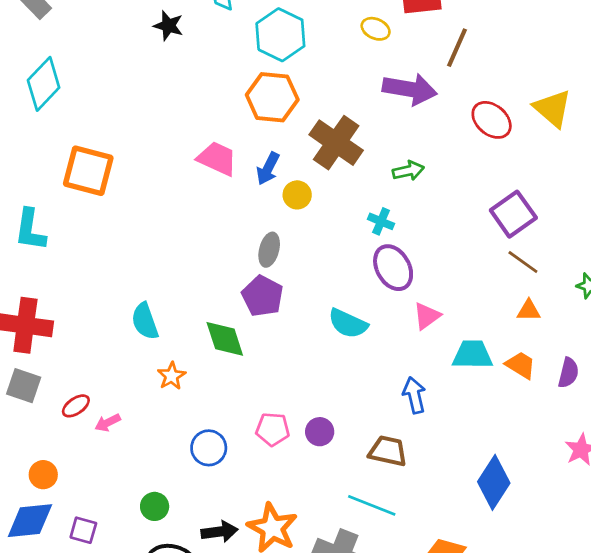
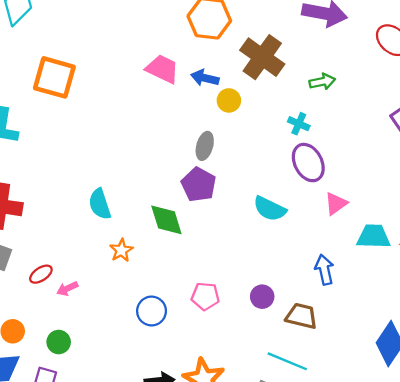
blue arrow: (268, 169) -> (205, 78), turned 76
purple circle: (320, 432) -> (262, 297), moved
green circle: (155, 506) -> (59, 342), moved

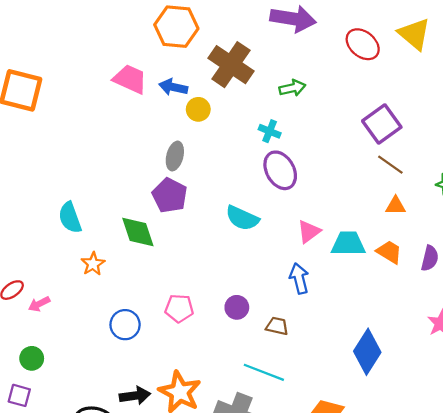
pink triangle: (336, 204) -> (309, 232), moved
brown trapezoid: (301, 316) -> (277, 326), size x0.7

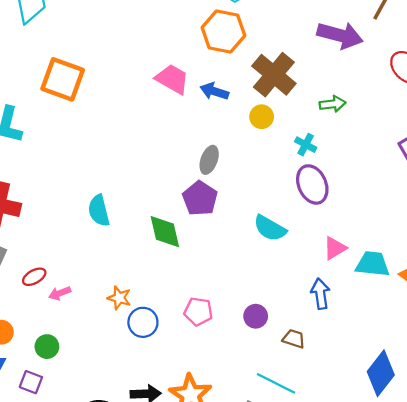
yellow circle: (198, 109) -> (262, 117), moved
orange star: (93, 264) -> (119, 298), moved, turned -30

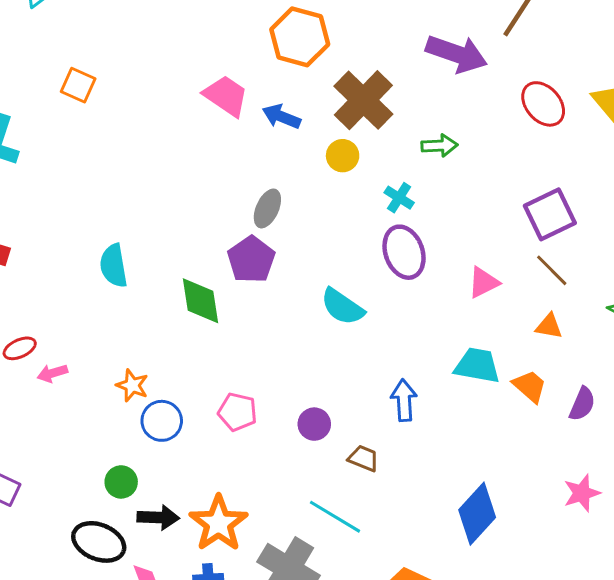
orange square: (63, 79) -> (78, 85), size x0.6
pink triangle: (335, 248) -> (483, 283), moved
green circle: (47, 347) -> (121, 482), moved

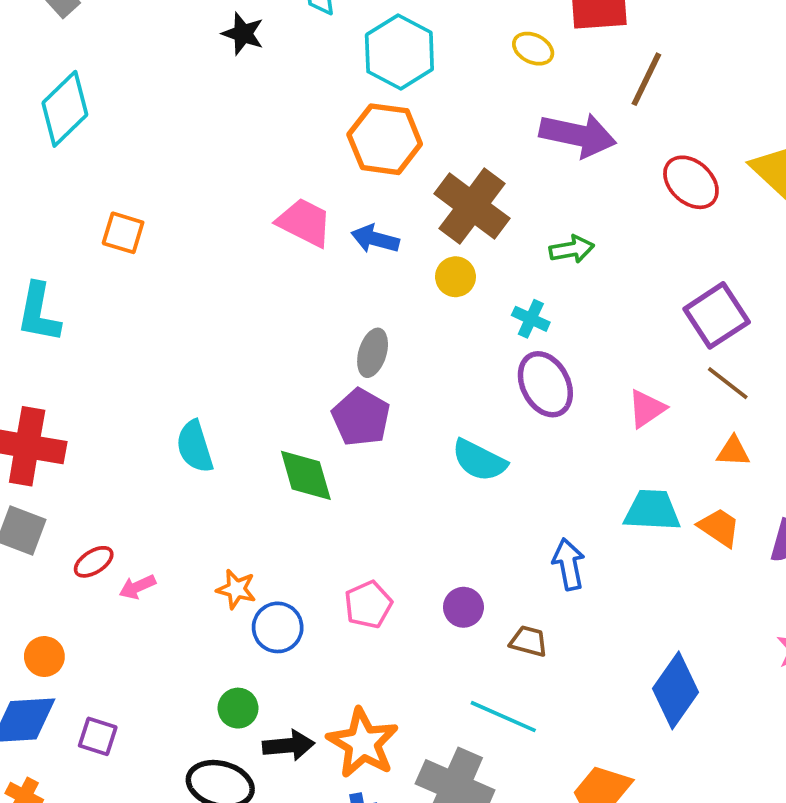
pink pentagon: (237, 412) -> (368, 605), turned -30

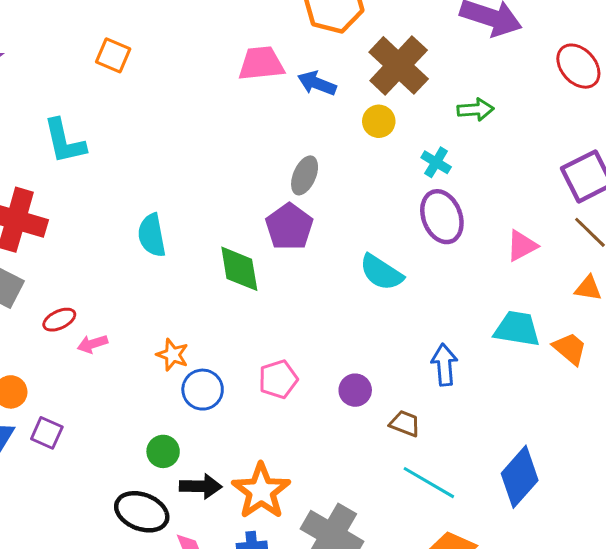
pink trapezoid: (304, 222) -> (261, 63), turned -39
cyan L-shape: (39, 313) -> (64, 141), moved, turned -30
cyan line: (503, 717) -> (429, 483), moved
purple square: (98, 736) -> (47, 433), moved

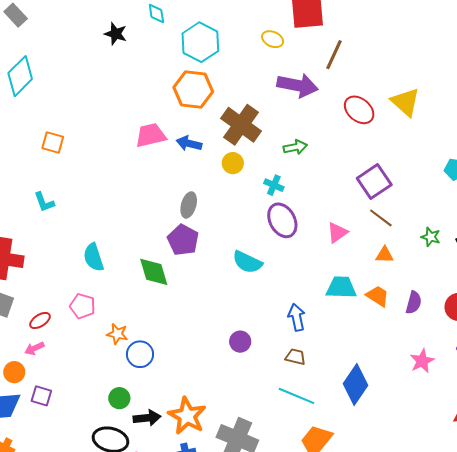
cyan L-shape: (64, 141) -> (44, 202), moved, size x0.7
pink arrow: (92, 344) -> (34, 348), moved
pink pentagon: (278, 379) -> (83, 306), moved, turned -30
brown trapezoid: (405, 424) -> (296, 357), moved

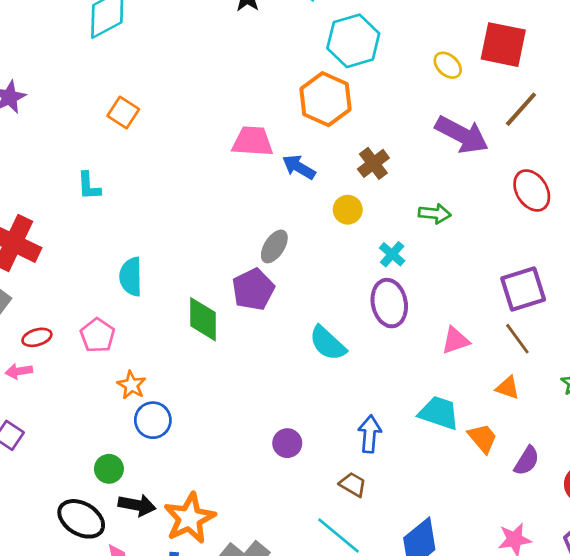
brown cross: (241, 125) -> (373, 163), size x0.6

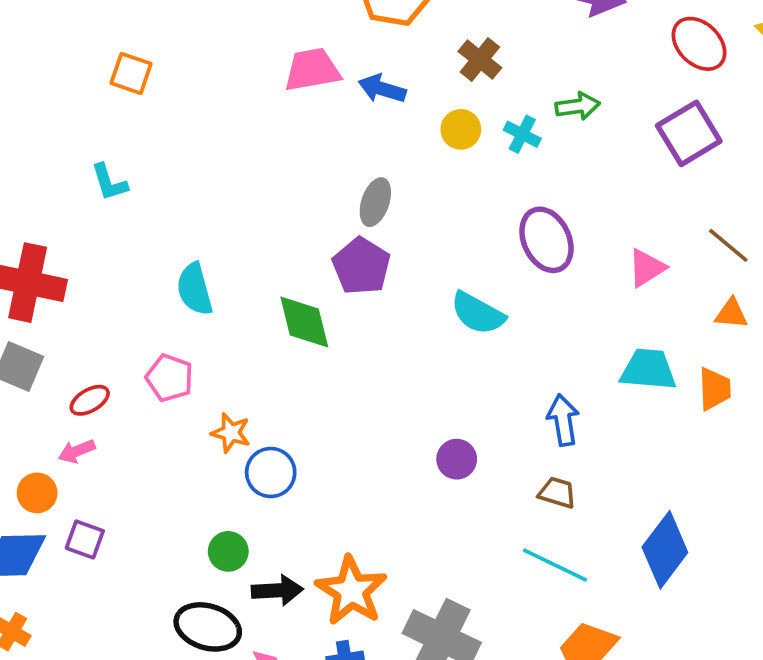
cyan cross: (392, 254) -> (522, 134), moved
purple square: (523, 289) -> (689, 133), moved
orange trapezoid: (483, 438) -> (714, 389), turned 52

